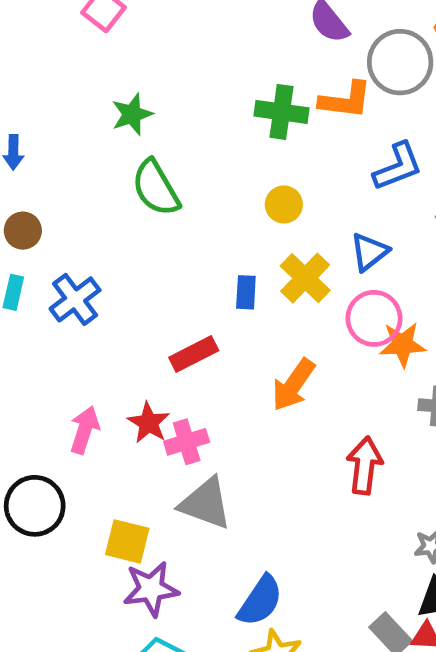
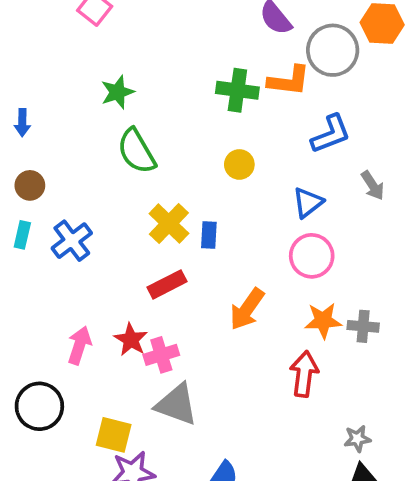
yellow cross: (305, 278) -> (169, 223), moved
orange star: (402, 344) -> (323, 321), moved

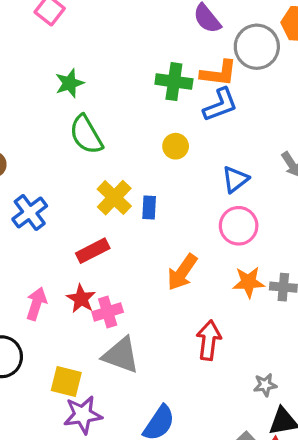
blue L-shape: (331, 134) -> (220, 105), moved
red rectangle: (167, 284) -> (93, 251), moved
red arrow: (304, 374) -> (209, 340), moved
gray star: (357, 439) -> (265, 385), moved

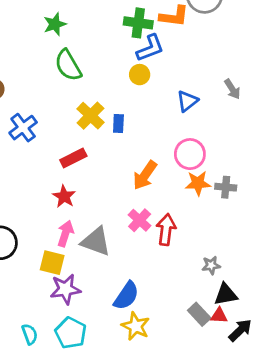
blue L-shape: (220, 105) -> (150, 48), moved
pink circle: (239, 226) -> (190, 154), moved
pink arrow: (36, 304) -> (65, 234), moved
pink cross: (108, 312) -> (140, 220), moved, turned -30

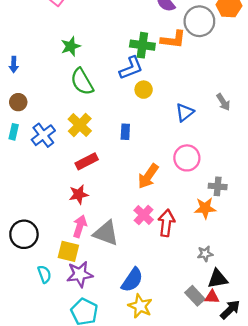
blue L-shape: (150, 48) -> (131, 68), moved
yellow cross: (91, 116) -> (80, 125), moved
orange star: (198, 183) -> (205, 208), moved
red star: (64, 196) -> (79, 194), turned 30
cyan semicircle: (30, 334) -> (44, 274), moved

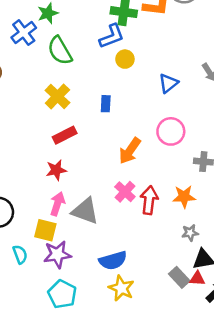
blue cross: (43, 135) -> (24, 33), moved
orange star: (205, 208) -> (184, 197), moved
blue semicircle: (132, 280) -> (113, 260), turned 40

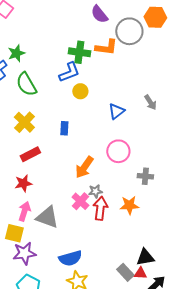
gray star: (190, 233) -> (95, 191), moved

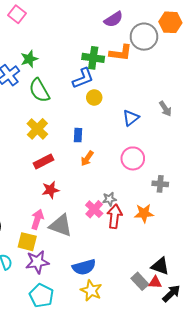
purple semicircle: (99, 14) -> (114, 19), turned -84
orange arrow: (84, 167) -> (87, 158), moved, size x0.7
red star: (23, 183) -> (51, 190), moved
black triangle: (145, 257) -> (160, 266), turned 30

